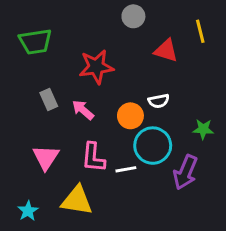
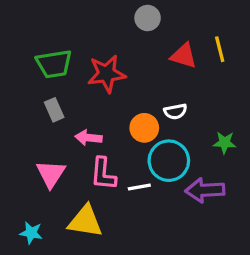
yellow line: (200, 31) -> (220, 49), moved
green trapezoid: (35, 42) -> (54, 64), moved
pink arrow: (83, 110) -> (88, 138), moved, turned -35
purple arrow: (185, 172) -> (205, 190), turned 64
cyan star: (28, 211) -> (31, 233), turned -30

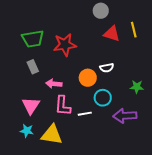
gray circle: (148, 18) -> (101, 11), moved
cyan circle: (169, 161) -> (103, 98), size x0.7
cyan star: (31, 233) -> (27, 131), moved

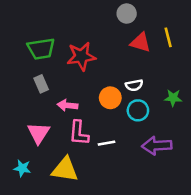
green star: (137, 87) -> (173, 98), moved
cyan circle: (103, 98) -> (138, 110), moved
cyan star: (27, 131) -> (22, 168), moved

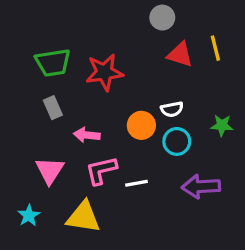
pink L-shape: (79, 133) -> (101, 170), turned 72
cyan star: (22, 168) -> (29, 215), turned 30

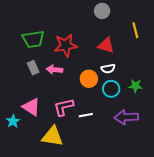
red triangle: (180, 55) -> (106, 45), moved
green star: (222, 125) -> (135, 86), moved
pink arrow: (87, 135) -> (54, 70), moved
pink triangle: (50, 170) -> (31, 107), turned -30
cyan star: (29, 215) -> (13, 121), moved

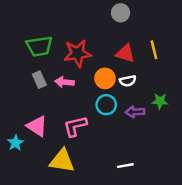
yellow line: (135, 30) -> (154, 50), moved
orange circle: (89, 79) -> (105, 78), moved
cyan circle: (111, 89) -> (106, 105), moved
white line: (86, 115) -> (125, 166), moved
purple arrow: (126, 117) -> (135, 112), moved, size x0.7

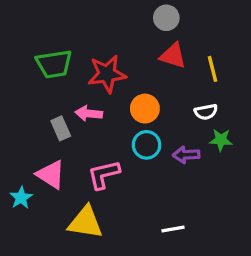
red triangle: (125, 53) -> (173, 56), moved
gray rectangle: (39, 80) -> (61, 128), moved
white semicircle: (128, 81) -> (206, 112), moved

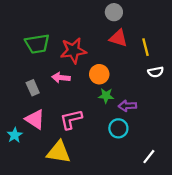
white semicircle: (206, 112) -> (156, 72), moved
gray rectangle: (61, 128) -> (33, 88), moved
green star: (221, 140) -> (106, 96), moved
cyan circle: (147, 145) -> (118, 128), moved
white line: (173, 229) -> (149, 157), moved, turned -42

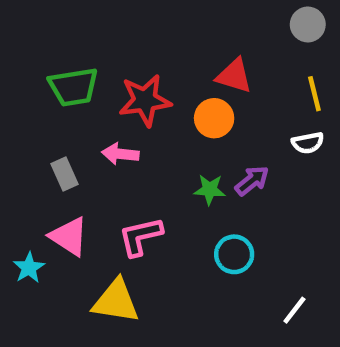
gray circle: (114, 12) -> (308, 24), moved
yellow line: (145, 47) -> (314, 94), moved
orange circle: (99, 74) -> (214, 118), moved
purple arrow: (127, 106) -> (252, 181), moved, turned 144

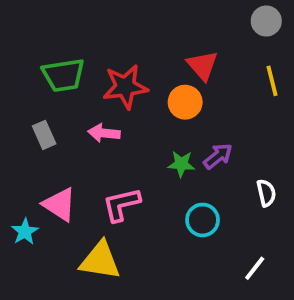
red triangle: (234, 76) -> (203, 65), turned 32
white semicircle: (308, 143) -> (266, 193), moved, turned -92
gray rectangle: (65, 174) -> (44, 135), moved

